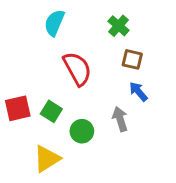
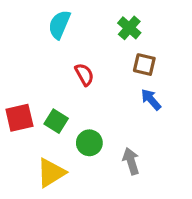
red semicircle: (77, 69) -> (84, 75), size x0.6
gray arrow: (120, 119) -> (131, 161), moved

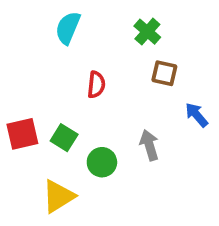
red semicircle: (84, 75) -> (96, 85), turned 35
blue arrow: (151, 100) -> (197, 115), moved
gray arrow: (131, 161) -> (149, 145), moved

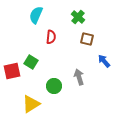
red semicircle: (96, 85) -> (51, 37), moved
green square: (64, 138) -> (31, 62), moved

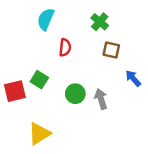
green circle: (54, 86) -> (75, 94), moved

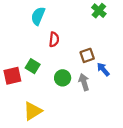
green cross: (100, 22) -> (99, 11), moved
brown square: (111, 50) -> (87, 55), moved, turned -32
blue arrow: (133, 78) -> (103, 69), moved

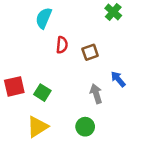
brown square: (87, 55) -> (90, 52), moved
green square: (33, 66) -> (42, 93), moved
green circle: (63, 78) -> (85, 127), moved

